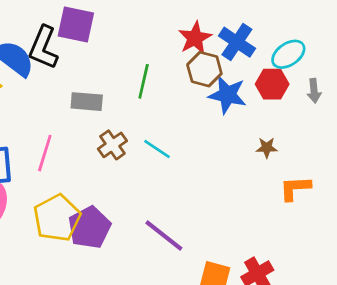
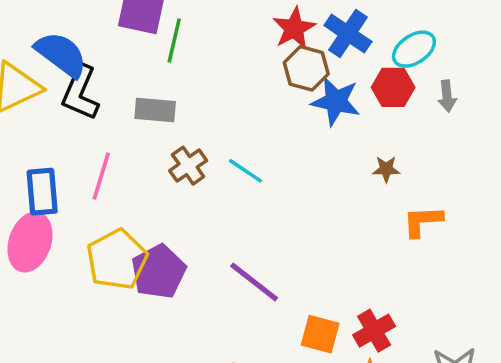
black L-shape: (43, 47) -> (80, 93), moved
green line: (144, 81) -> (174, 40), moved

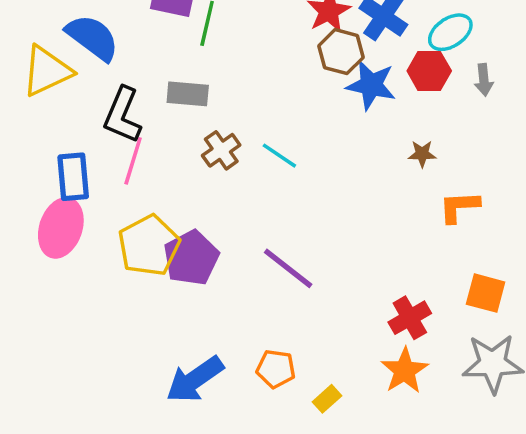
black L-shape: (80, 93) -> (122, 115), moved
orange square: (320, 334) -> (486, 293), moved

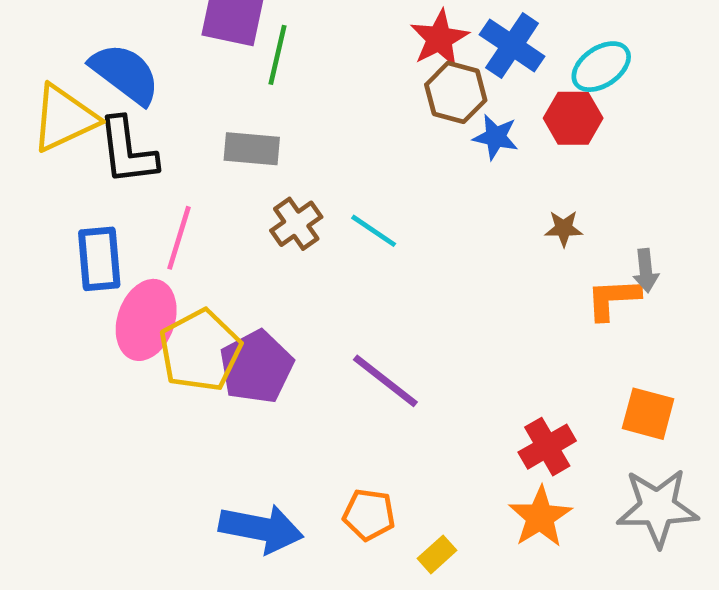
gray arrow: (484, 80) -> (646, 271), moved
blue star: (371, 85) -> (496, 137), size x0.7
black L-shape: (122, 115) -> (127, 151), moved, turned -30
pink ellipse: (61, 228) -> (146, 320), moved
blue arrow: (195, 379) -> (261, 529), turned -134

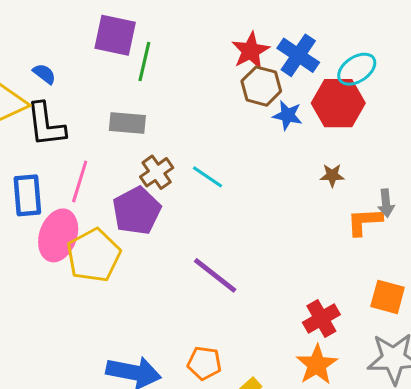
blue semicircle: (125, 74) -> (44, 74), size x0.5
red hexagon: (573, 118) -> (338, 103), size x1.4
purple pentagon: (256, 367) -> (137, 211), moved

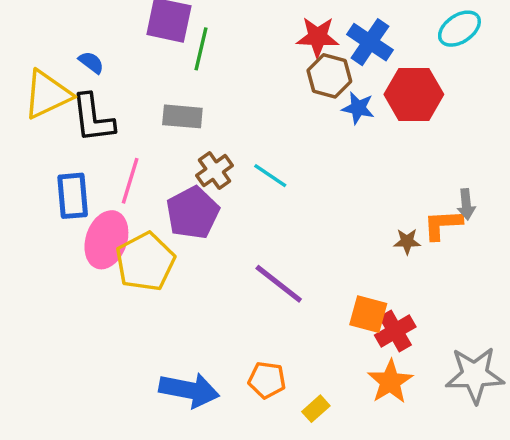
red star: (251, 51) -> (318, 37), turned 30
cyan ellipse: (357, 69) -> (459, 29), moved
brown star: (332, 175) -> (407, 241), moved
orange square: (388, 297) -> (368, 314), moved

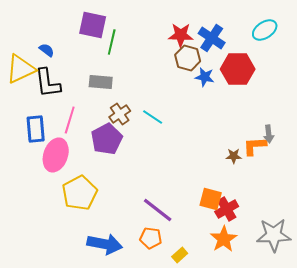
yellow pentagon: (145, 262) -> (80, 193), moved
purple line: (279, 284) -> (158, 210), moved

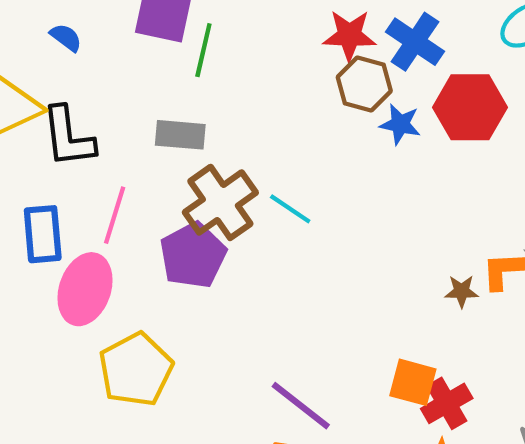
blue semicircle: (47, 50) -> (66, 37), moved
brown cross: (120, 114) -> (220, 202), size x1.6

